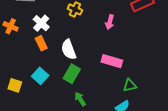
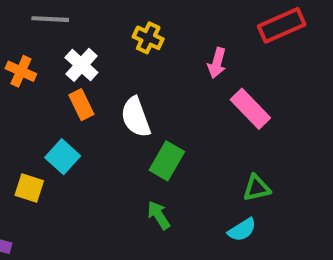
pink rectangle: (112, 61) -> (250, 109), moved, turned 30
green rectangle: (72, 74) -> (167, 161), moved
cyan square: (40, 76) -> (63, 157), moved

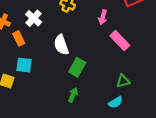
orange rectangle: (81, 105) -> (19, 38), moved
cyan square: (63, 157) -> (24, 65), turned -35
green arrow: (159, 215) -> (73, 95), turned 56

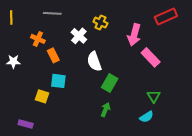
pink arrow: (103, 17) -> (134, 35), size x1.5
white cross: (34, 18) -> (79, 36), moved
green triangle: (123, 81) -> (154, 96), turned -48

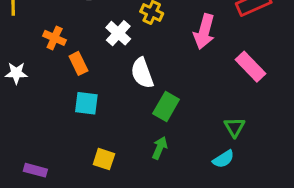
pink rectangle: (151, 57) -> (250, 67), moved
yellow square: (42, 96) -> (104, 159), moved

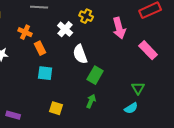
pink arrow: (204, 32) -> (119, 28), turned -30

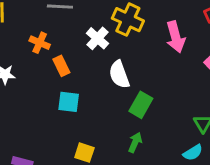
yellow cross: (86, 16) -> (128, 20), size x1.5

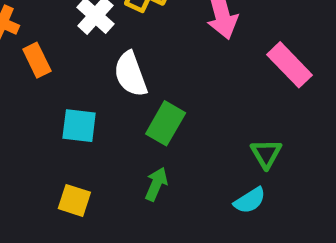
cyan square: (69, 102) -> (79, 126), moved

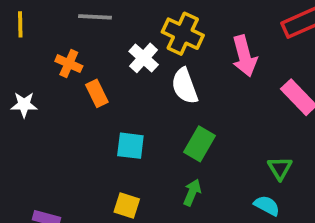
white semicircle: (130, 74) -> (185, 86), moved
cyan semicircle: (250, 200) -> (267, 206), turned -120

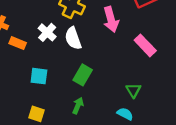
white cross: (144, 58) -> (47, 32), moved
orange rectangle: (97, 93) -> (18, 43), turned -42

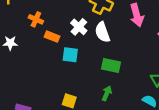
green rectangle: (83, 75) -> (111, 65), turned 72
cyan square: (39, 76) -> (70, 55), moved

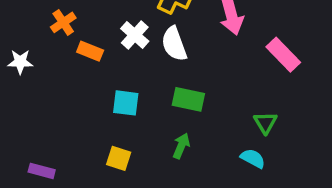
orange cross: (36, 19) -> (63, 22), turned 32
cyan square: (70, 55) -> (126, 103), moved

